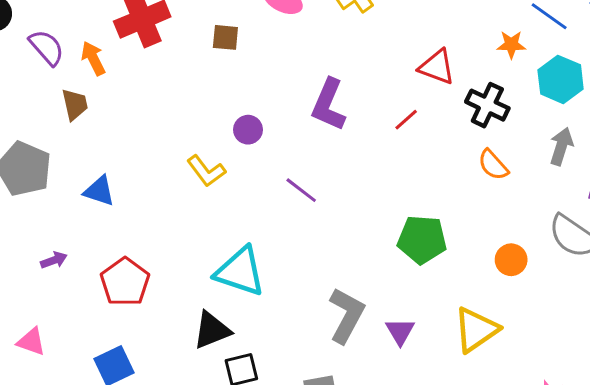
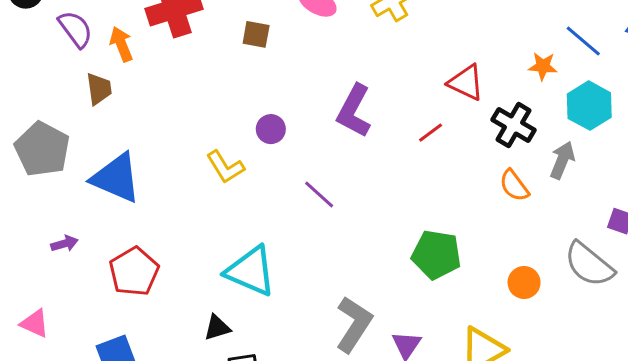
gray arrow: (561, 146) -> (562, 160), moved
blue triangle: (99, 191) -> (116, 178), size x1.6
black triangle: (212, 330) -> (217, 328), size x0.7

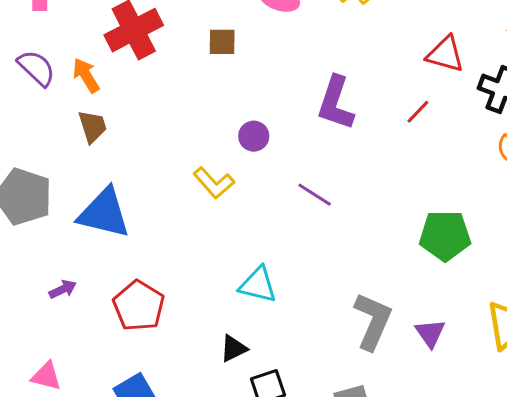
brown trapezoid: (99, 89) -> (93, 126), moved
cyan triangle: (251, 271) -> (258, 285), size x0.7

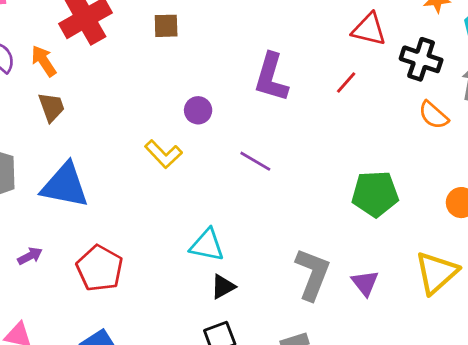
black triangle: (234, 349) -> (223, 287), moved

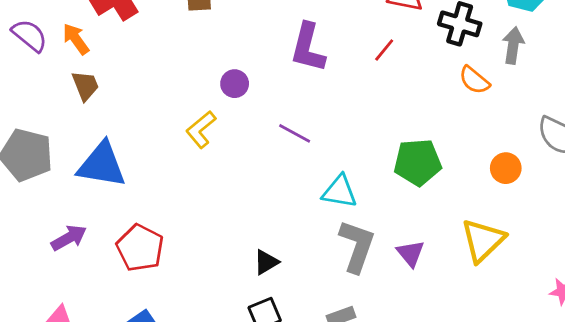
yellow L-shape: (163, 154) -> (201, 129), turned 96
cyan triangle: (207, 245) -> (340, 192), moved
purple arrow: (30, 256) -> (69, 238), size x1.4

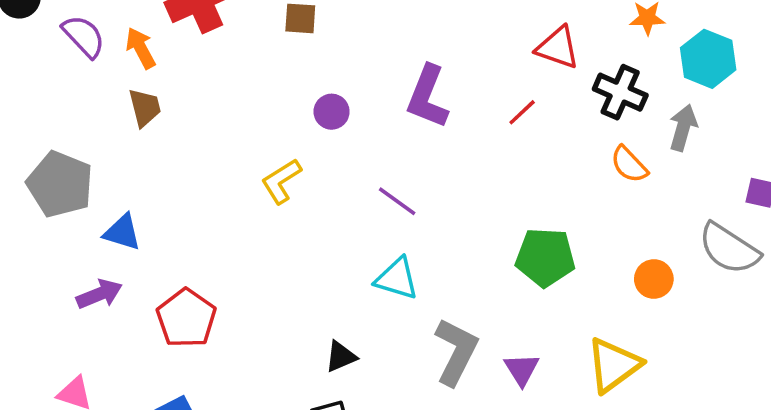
purple circle: (235, 84) -> (332, 112), moved
blue triangle: (102, 165) -> (122, 232), moved, size x0.6
cyan triangle: (340, 192) -> (397, 279), moved

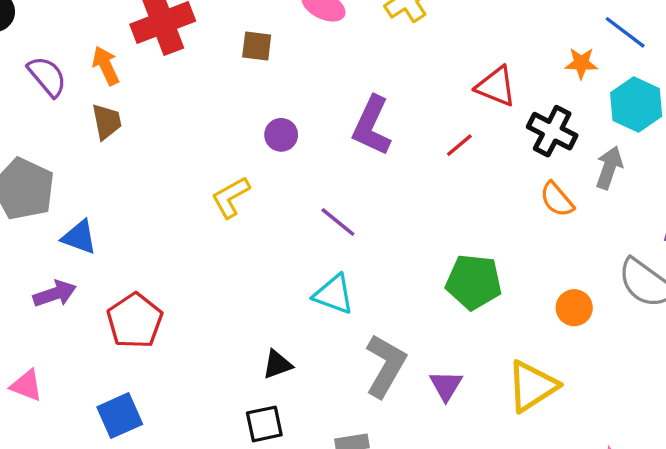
purple semicircle: (84, 36) -> (47, 76), moved

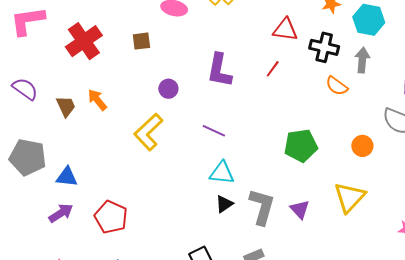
orange arrow: (106, 66) -> (97, 100), moved
yellow L-shape: (231, 197) -> (148, 132), size x1.4
black triangle: (277, 364) -> (224, 204), moved

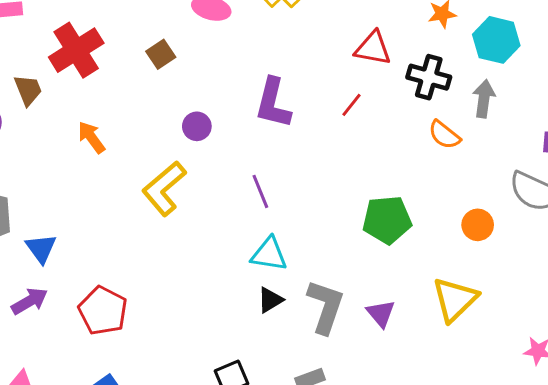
brown square: (141, 41) -> (161, 54), turned -30
brown trapezoid: (66, 106) -> (28, 90), moved
purple line: (214, 131) -> (260, 191), turned 40
blue triangle: (67, 177) -> (41, 248), turned 45

